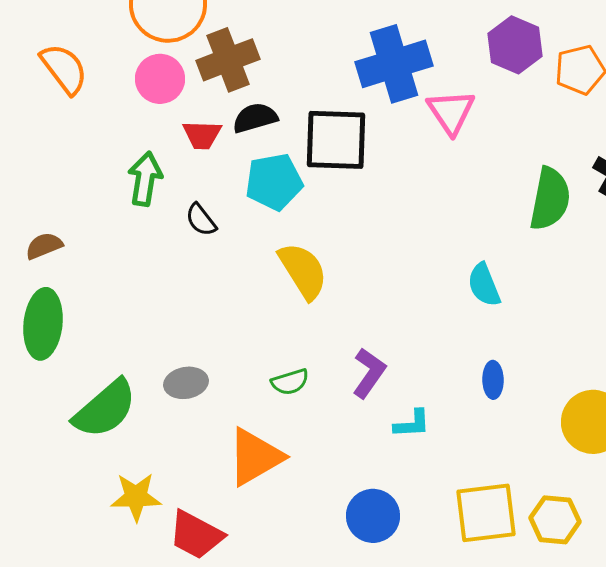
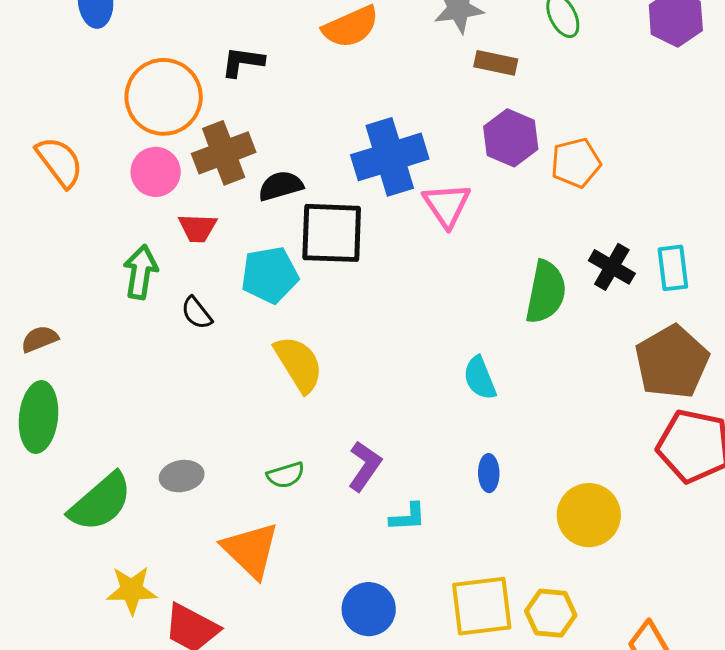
black semicircle: (255, 118) -> (281, 186), moved
orange triangle: (255, 457) -> (251, 550), turned -46

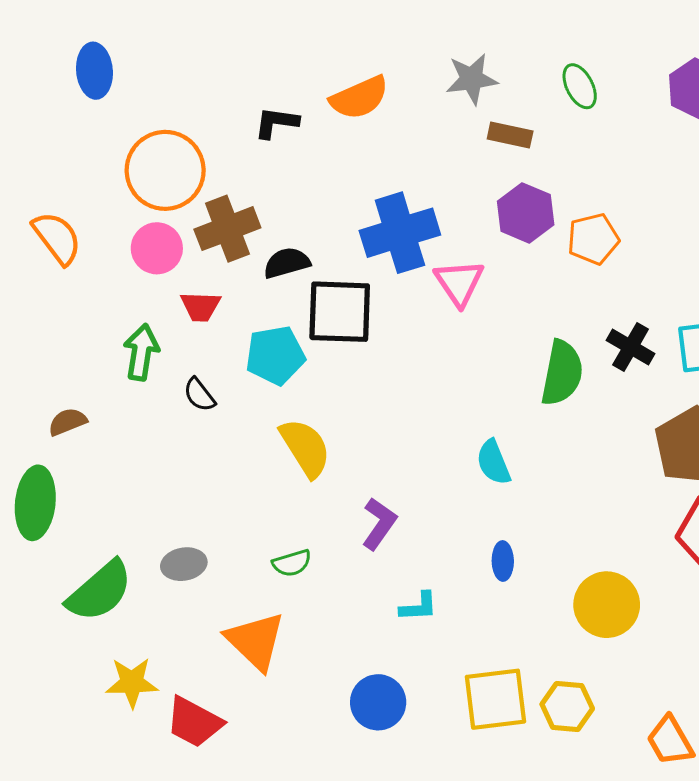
black L-shape: (243, 62) -> (276, 123), moved
brown semicircle: (40, 339) -> (67, 422), moved
purple L-shape: (365, 466) -> (379, 524), moved

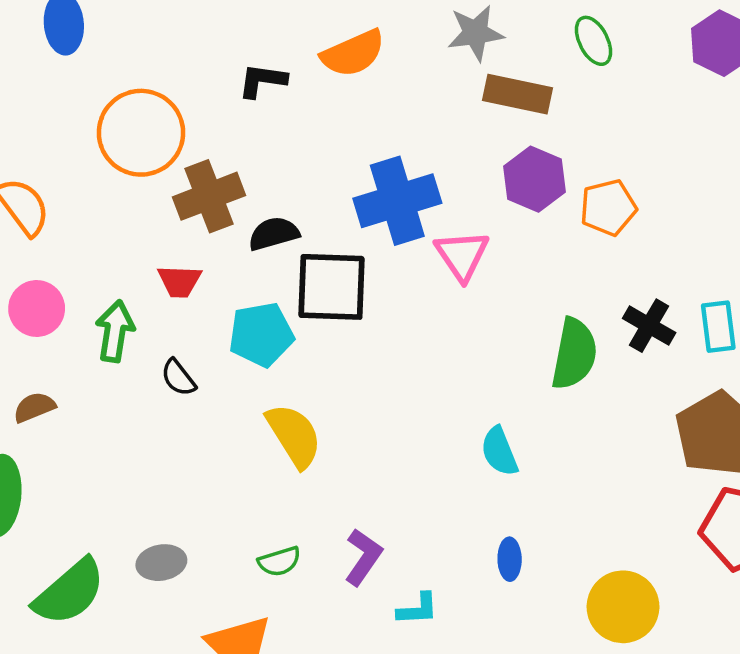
brown rectangle: (510, 135) -> (518, 94), size x1.4
pink circle: (157, 248) -> (37, 309), moved
purple L-shape: (379, 524) -> (363, 557), moved

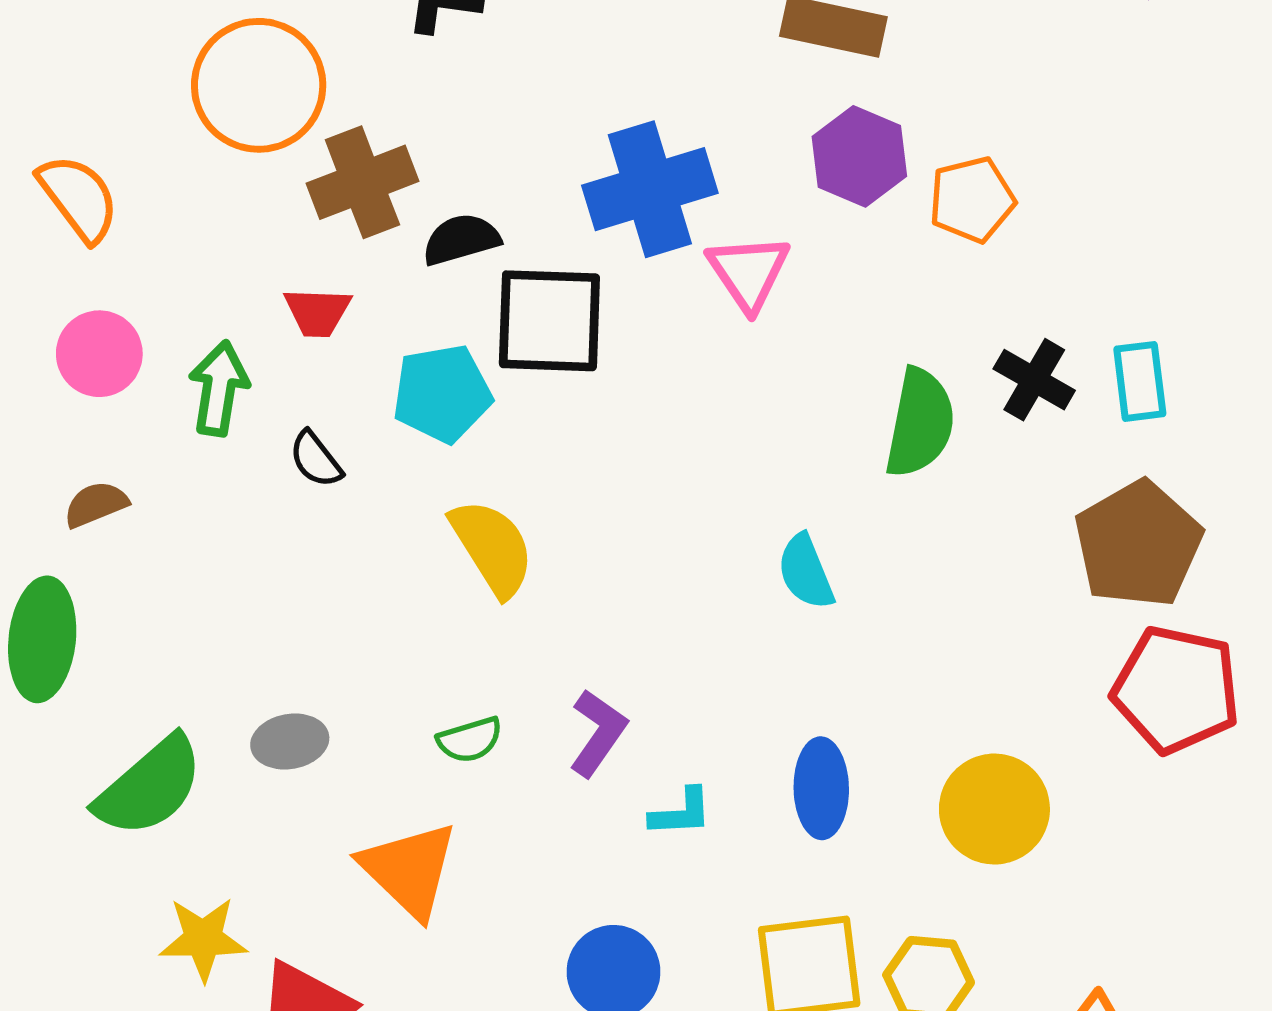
blue ellipse: (510, 559) -> (821, 788), moved, size x1.5

